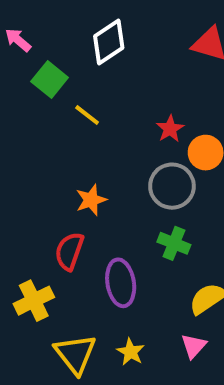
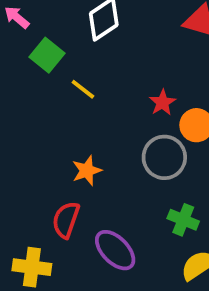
green cross: (174, 243) -> (183, 220), moved
purple ellipse: (121, 283) -> (115, 250), turned -36
yellow cross: (34, 301) -> (32, 267), turned 33

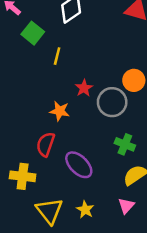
yellow line: (83, 89) -> (57, 56), turned 66
red star: (162, 102) -> (84, 88), moved
orange star: (87, 171) -> (60, 111), turned 30

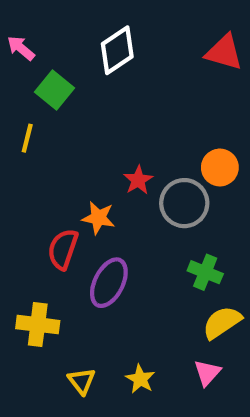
yellow line: (57, 56) -> (27, 138), moved
red semicircle: (46, 144) -> (63, 249), moved
purple ellipse: (79, 165) -> (109, 283), moved, turned 72
yellow triangle: (49, 211) -> (82, 381), size x0.6

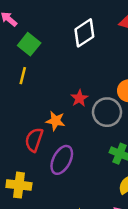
white diamond: (117, 50) -> (84, 33), moved
yellow line: (27, 138) -> (23, 76), moved

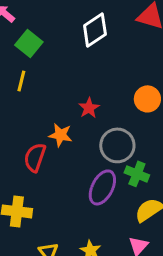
gray circle: (107, 112) -> (117, 145), moved
purple ellipse: (62, 160) -> (102, 187), moved

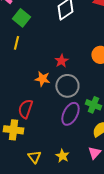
gray circle: (117, 145) -> (67, 86), moved
red semicircle: (35, 157) -> (25, 109), moved

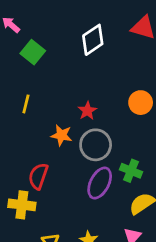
yellow line: (16, 43) -> (26, 104), moved

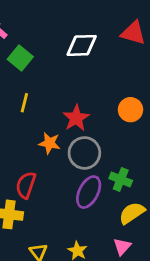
white diamond: (93, 40) -> (82, 45), turned 32
yellow line: (26, 104) -> (24, 103), moved
red star: (87, 111) -> (76, 118), size x1.4

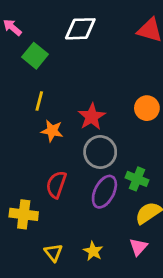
white diamond: (82, 45) -> (80, 29), moved
orange star: (50, 143) -> (52, 131), moved
red semicircle: (26, 185) -> (56, 185), moved

